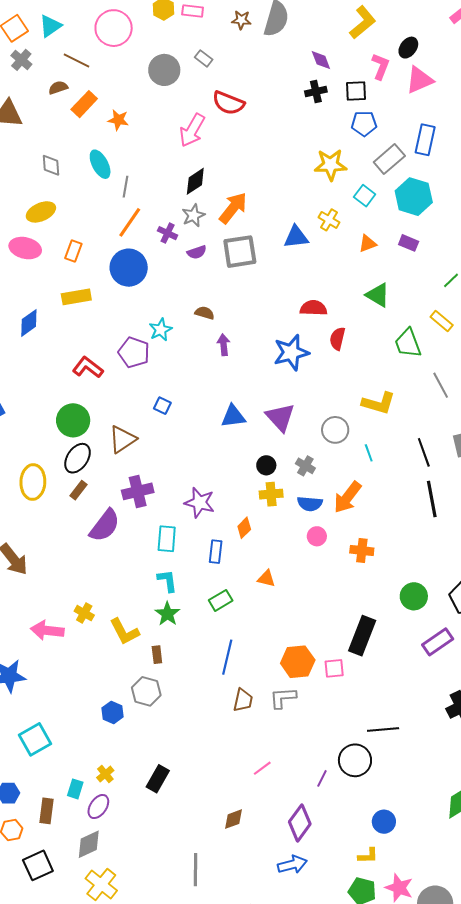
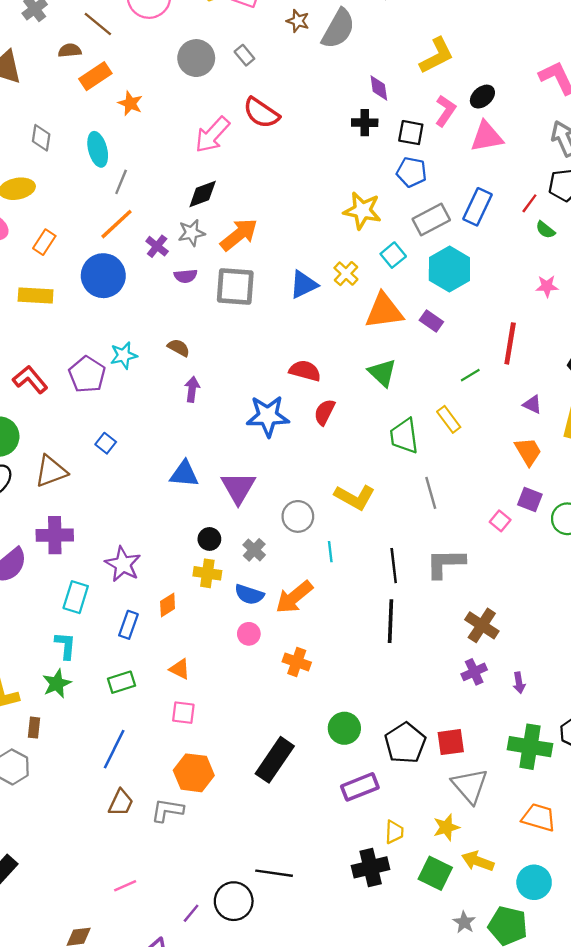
blue triangle: (296, 237) -> (304, 285), turned -32
orange triangle: (368, 244) -> (384, 311), size x1.8
pink square: (334, 668) -> (183, 713), moved

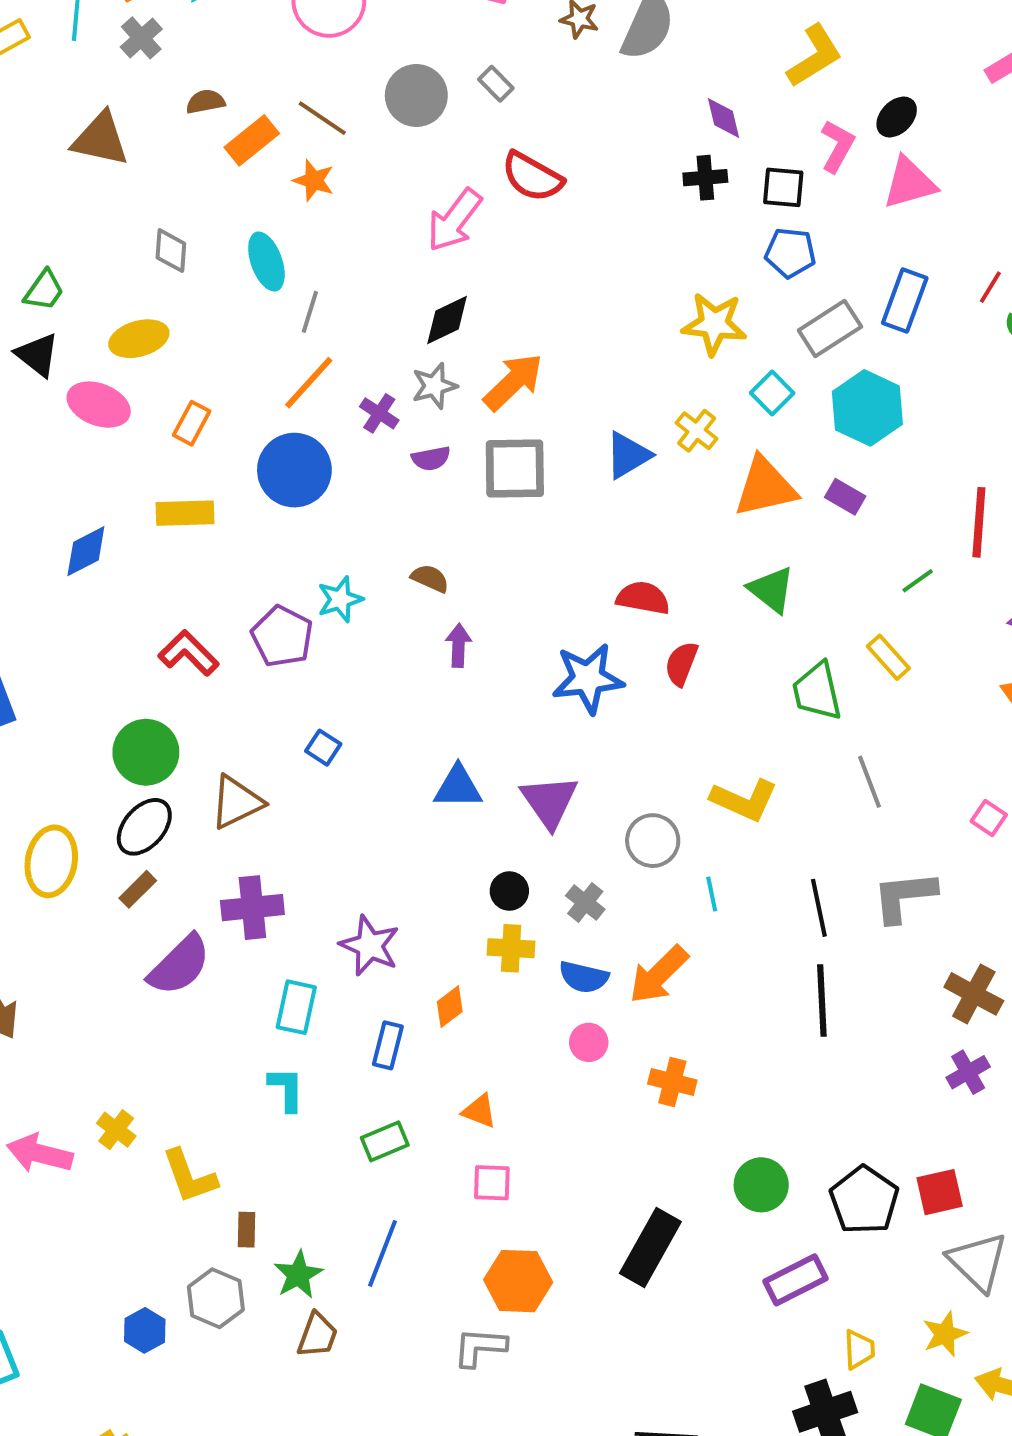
brown line: (98, 24) -> (322, 118), moved
green star: (57, 684) -> (298, 1275), moved
brown trapezoid: (121, 803) -> (317, 1335), moved

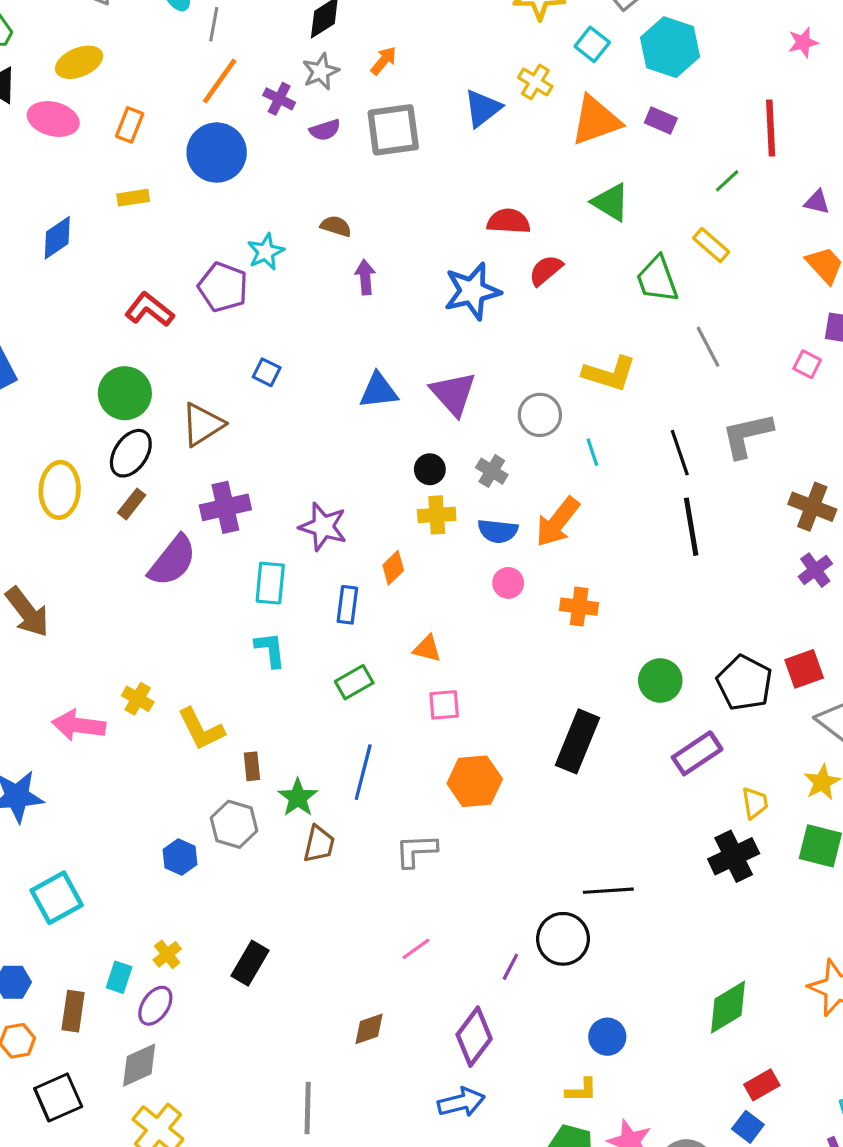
orange arrow: (513, 382) -> (384, 61), size x0.6
yellow rectangle: (185, 513) -> (133, 198), size x0.7
red semicircle: (681, 664) -> (546, 270), turned 36
gray L-shape: (480, 1347) -> (416, 851), moved

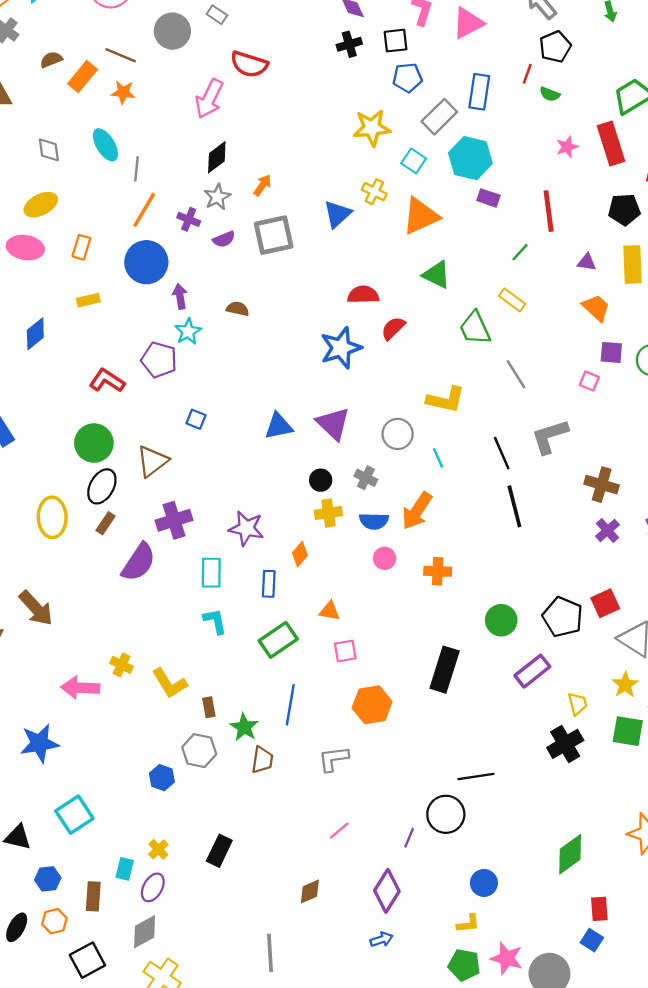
purple rectangle: (661, 120) -> (488, 198), moved
purple arrow: (365, 277) -> (180, 296), moved
green rectangle: (354, 682) -> (278, 640), size x1.4
red rectangle: (762, 1085) -> (599, 909), turned -60
blue arrow: (461, 1102) -> (381, 939), size x0.7

